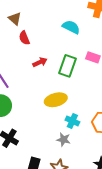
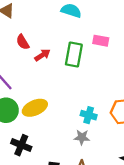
red semicircle: (24, 38) -> (23, 42), moved
yellow ellipse: (56, 100) -> (35, 108), moved

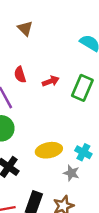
red semicircle: (23, 42) -> (20, 75), moved
yellow ellipse: (35, 108) -> (49, 150), moved

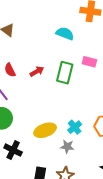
cyan cross: (83, 152) -> (75, 127), turned 32

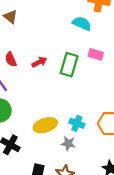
cyan semicircle: (65, 33) -> (82, 23), moved
cyan cross: (75, 127) -> (77, 123), turned -32

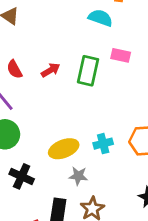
cyan cross: (77, 123) -> (103, 144), turned -32
gray star: (68, 144) -> (78, 176), moved

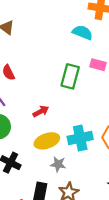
red arrow: (51, 70) -> (41, 111), moved
cyan cross: (103, 144) -> (80, 138), size x1.5

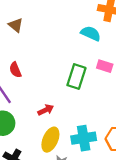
yellow ellipse: (47, 141) -> (50, 140), turned -50

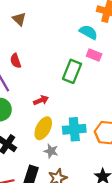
pink rectangle: (105, 66) -> (94, 55), moved

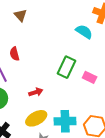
pink rectangle: (94, 55) -> (90, 77), moved
yellow ellipse: (43, 128) -> (36, 118), turned 30

